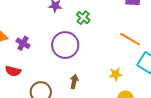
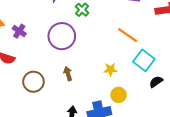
brown arrow: (74, 81) -> (68, 74), turned -32

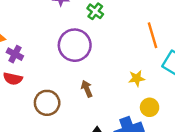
purple cross: (19, 31) -> (15, 54), moved
orange line: (128, 35) -> (153, 35), turned 45

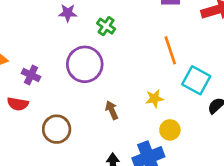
purple cross: (15, 54) -> (31, 75), moved
brown arrow: (87, 89) -> (112, 110), moved

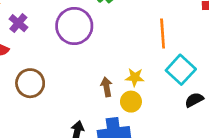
brown arrow: (112, 110) -> (106, 87), moved
yellow circle: (170, 130) -> (131, 102), moved

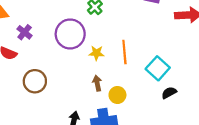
orange line: (163, 34) -> (124, 52), moved
yellow star: (135, 77) -> (96, 53), moved

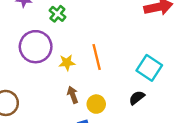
cyan square: (158, 68) -> (149, 68), moved
black semicircle: (169, 93) -> (137, 98), moved

